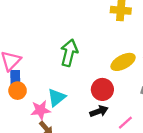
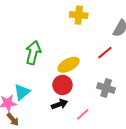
yellow ellipse: (123, 62) -> (69, 65), moved

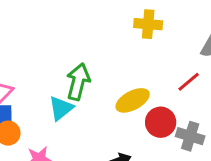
red circle: (62, 85) -> (161, 122), moved
cyan triangle: (22, 92) -> (61, 108), moved

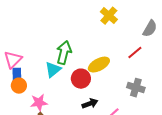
yellow cross: (148, 24) -> (109, 16), turned 36
red circle: (161, 122) -> (81, 79), moved

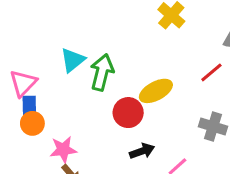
cyan triangle: (53, 70) -> (73, 60), moved

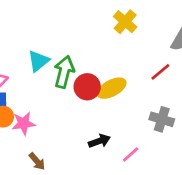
red circle: (128, 113) -> (87, 87), moved
pink star: (63, 150) -> (23, 123), moved

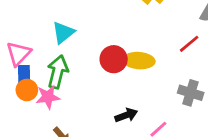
green arrow: (64, 72) -> (58, 72), moved
yellow ellipse: (112, 88) -> (139, 61), turned 32

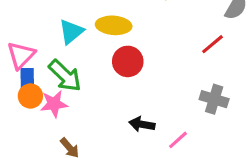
yellow ellipse: (139, 61) -> (114, 25), moved
green arrow: (58, 72) -> (65, 76), turned 120
black arrow: (126, 115) -> (142, 124), turned -150

